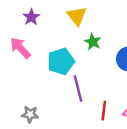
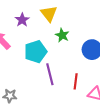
purple star: (31, 17) -> (22, 20), moved
red line: (104, 111) -> (76, 81), moved

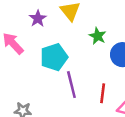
green star: (62, 35) -> (98, 36), moved

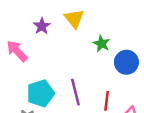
cyan pentagon: (54, 57) -> (41, 93), moved

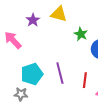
yellow triangle: (74, 19) -> (59, 14), turned -36

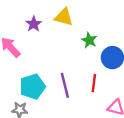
red line: (85, 80) -> (94, 83), moved

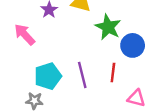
green star: (89, 40) -> (108, 27), size x1.5

